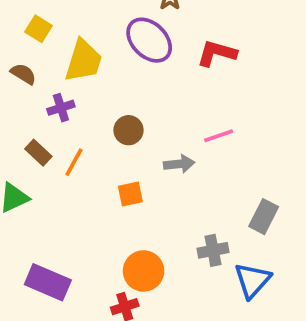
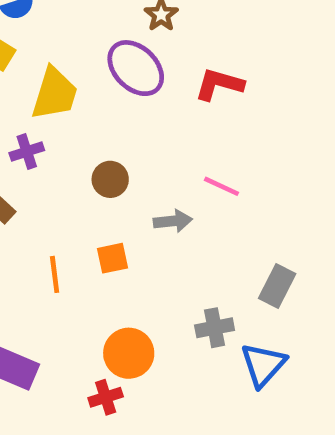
pink line: (219, 136) -> (221, 186), turned 44
orange line: (74, 162) -> (55, 274), moved, turned -36

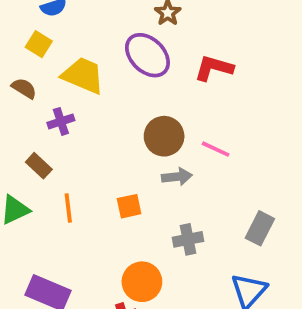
yellow trapezoid: (55, 94) -> (83, 75), turned -84
brown circle: (110, 179) -> (164, 136), moved, size x1.4
orange line: (55, 274) -> (68, 208), moved
gray cross: (215, 328) -> (188, 239), moved

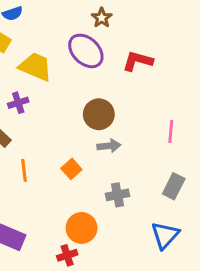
pink line: (216, 149) -> (171, 132), moved, turned 70
orange square: (129, 206) -> (71, 169), turned -30

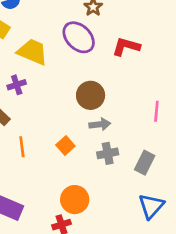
gray rectangle: (174, 186) -> (145, 163), moved
gray cross: (118, 195) -> (108, 153), moved

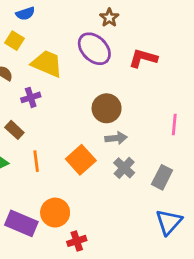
orange square: (65, 145) -> (81, 160), size x1.5
gray cross: (108, 153) -> (124, 168), turned -36
orange circle: (75, 200) -> (55, 213), moved

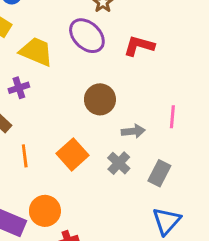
gray arrow: (116, 138) -> (133, 131), moved

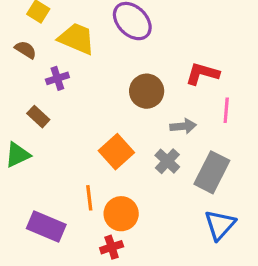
red L-shape: (139, 46) -> (202, 74), moved
orange line: (25, 156) -> (89, 198), moved
gray rectangle: (159, 173) -> (212, 172), size x1.4
orange circle: (45, 211) -> (121, 214), moved

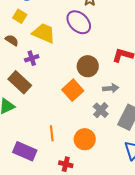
brown rectangle: (38, 117) -> (20, 82), size x1.6
orange square: (116, 152) -> (73, 90), moved
orange circle: (121, 214) -> (85, 139), moved
red cross: (112, 247) -> (66, 164), turned 32

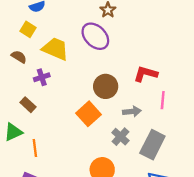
brown rectangle: (20, 82) -> (28, 105), size x0.6
orange line: (52, 133) -> (35, 148), moved

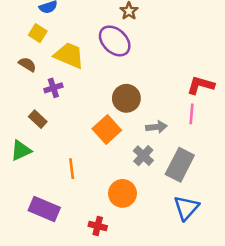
red L-shape: (146, 74) -> (201, 85), moved
orange line: (35, 148) -> (72, 169), moved

